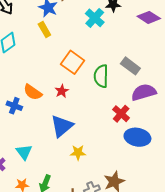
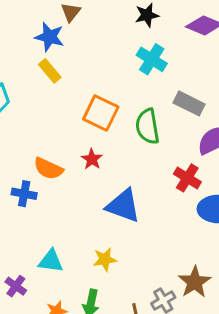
cyan cross: (95, 18) -> (152, 59), moved
blue triangle: (62, 126) -> (123, 206), moved, turned -50
cyan triangle: (24, 152) -> (51, 261), turned -36
yellow star: (78, 153) -> (105, 259), moved

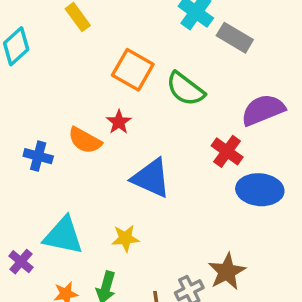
gray rectangle: (189, 103) -> (235, 38), moved
green semicircle: (147, 126) -> (185, 89), turned -48
orange semicircle: (48, 169) -> (85, 140), moved
cyan triangle: (51, 261) -> (63, 236), size x1.4

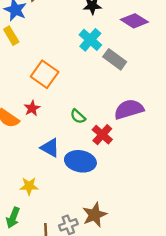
green semicircle: (185, 89) -> (78, 116), moved, size x0.6
blue triangle: (151, 178) -> (50, 148), size x0.7
blue ellipse: (260, 190) -> (80, 161), moved

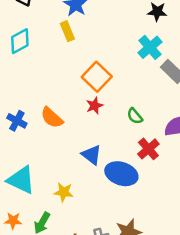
red star: (32, 108) -> (94, 106), moved
green semicircle: (78, 116) -> (135, 116), moved

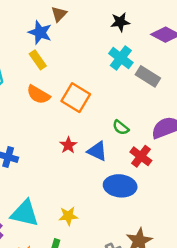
red star: (94, 106) -> (68, 145), moved
orange semicircle: (52, 118) -> (38, 95), moved
blue triangle: (91, 155) -> (97, 151), moved

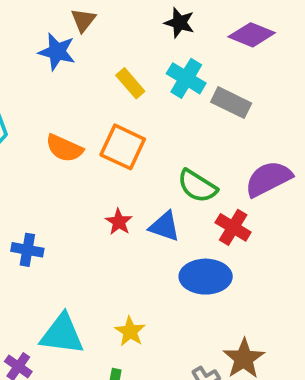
black star: (120, 22) -> (179, 23), turned 30
yellow rectangle: (38, 60) -> (130, 83), moved
green semicircle: (121, 128) -> (197, 186), size x1.5
yellow star: (68, 216) -> (130, 331), turned -30

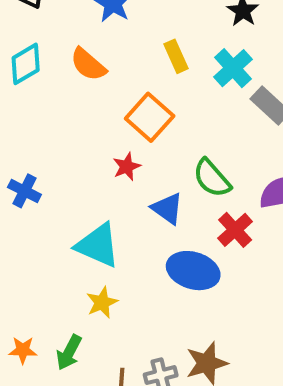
orange semicircle: (64, 148) -> (88, 64), moved
red star: (119, 222) -> (127, 167), moved
cyan triangle: (62, 334) -> (98, 245), moved

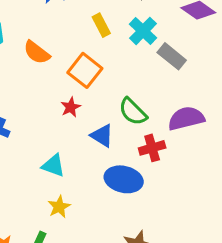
orange semicircle: (88, 64) -> (37, 52), moved
red cross: (235, 230) -> (152, 148), turned 30
cyan triangle: (98, 245) -> (53, 166), size x0.7

